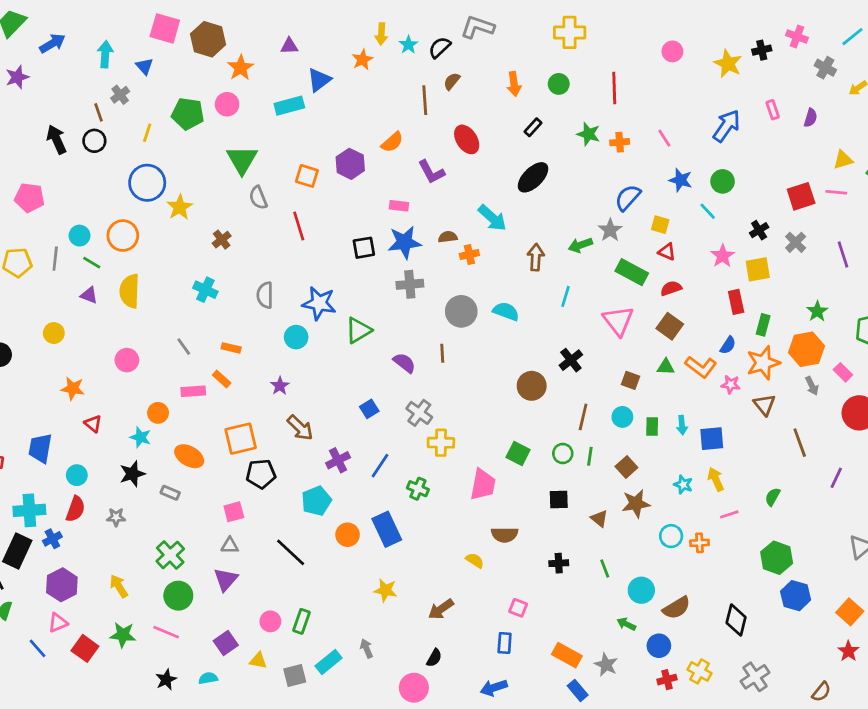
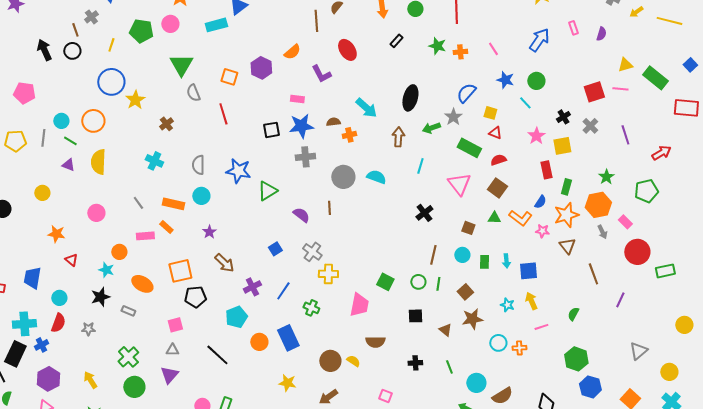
black ellipse: (533, 177) -> (410, 98), moved, turned -30
cyan circle: (296, 337) -> (201, 196), moved
orange rectangle: (231, 348) -> (173, 204), size x1.5
brown circle: (532, 386) -> (330, 361), moved

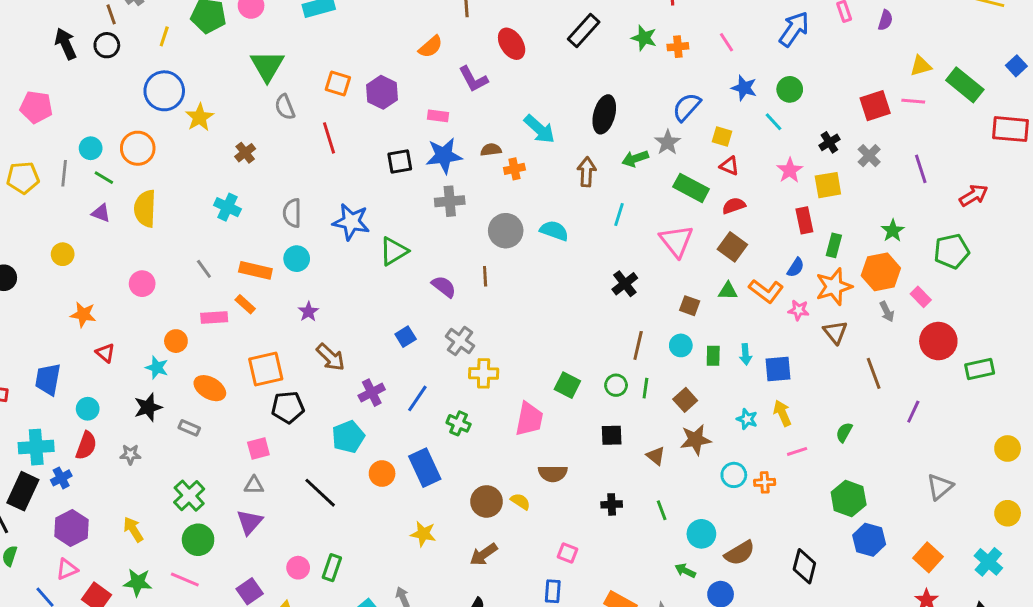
black rectangle: (396, 41) -> (584, 30), size x1.6
purple hexagon: (261, 68) -> (382, 92), moved
yellow circle: (669, 372) -> (1008, 513), moved

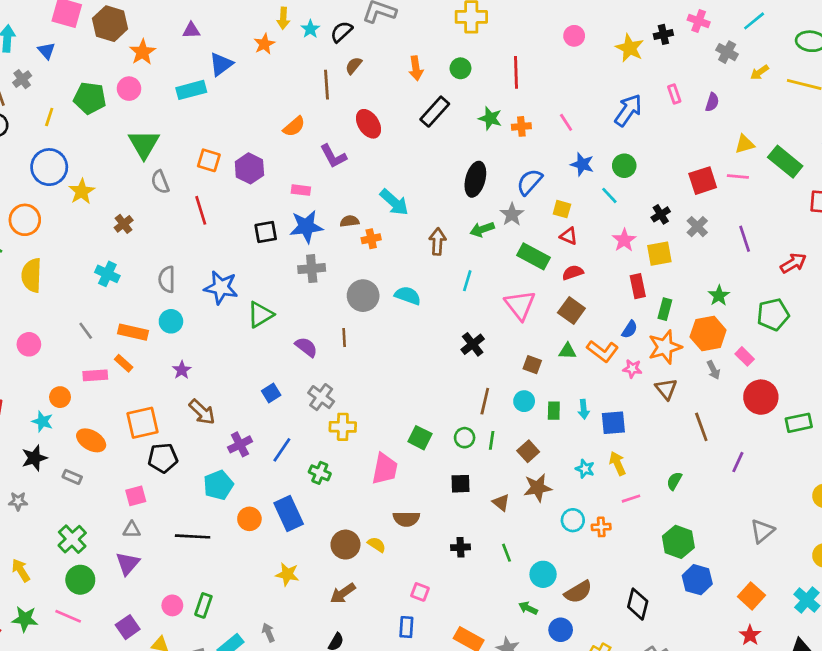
black ellipse: (604, 114) -> (475, 179), moved
black line: (320, 493) -> (193, 536), turned -40

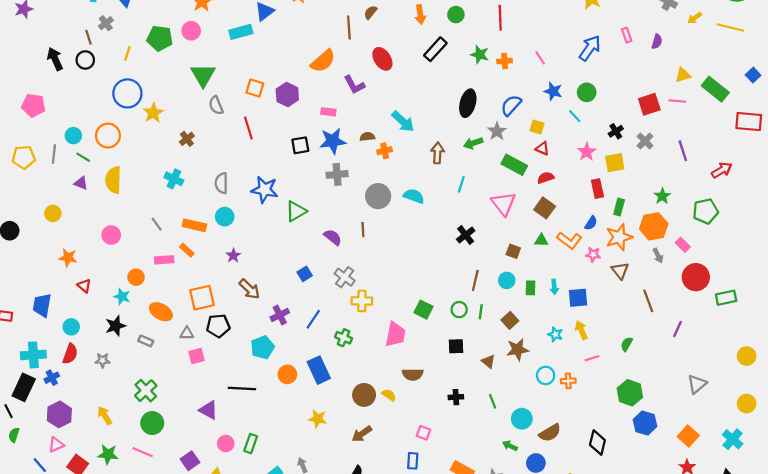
orange semicircle: (294, 126) -> (323, 61), size x1.4
gray triangle: (132, 530) -> (187, 333), moved
purple triangle: (128, 563) -> (208, 410), moved, turned -42

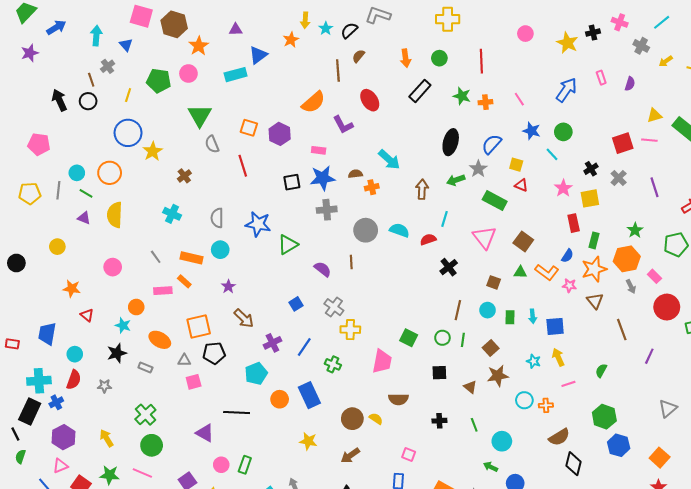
red semicircle: (546, 178) -> (428, 239), moved
brown semicircle: (550, 433) -> (559, 437), moved

